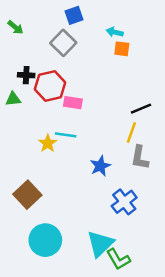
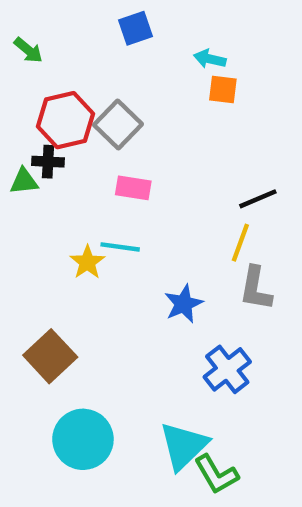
gray square: (63, 43) -> (118, 124), moved
black cross: (26, 75) -> (48, 162), moved
red hexagon: (50, 86) -> (65, 120), moved

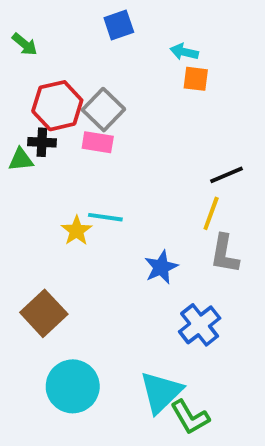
pink rectangle: (133, 188) -> (98, 142), moved

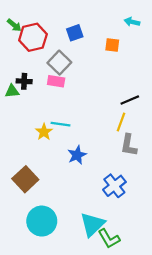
blue square: (119, 25) -> (75, 33), moved
cyan arrow: (184, 52) -> (132, 22), moved
red hexagon: (57, 106) -> (33, 37), moved
blue star: (161, 267) -> (77, 155), moved

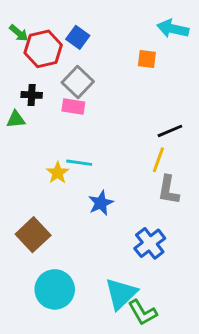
cyan arrow: (132, 22) -> (173, 29), size x1.5
blue square: (75, 33) -> (78, 37), moved, turned -35
black cross: (24, 81) -> (32, 95), moved

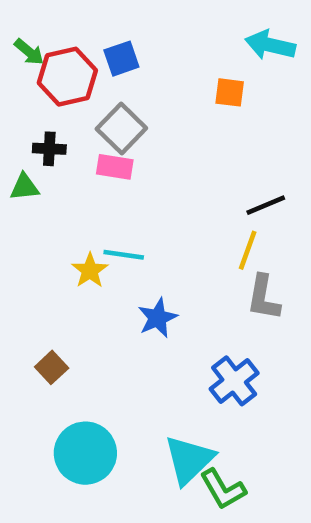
blue square: (78, 37) -> (121, 59), turned 35
brown square: (33, 235) -> (52, 367), size x0.6

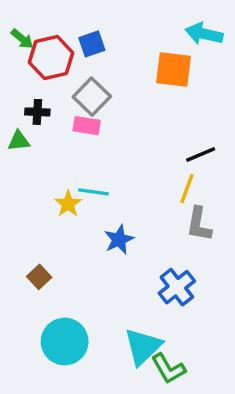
orange square: (230, 92) -> (173, 69), size x1.6

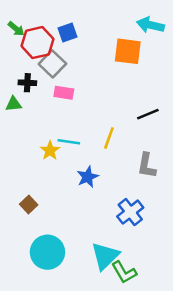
gray square: (92, 97) -> (52, 64), moved
yellow line: (187, 188) -> (109, 138), moved

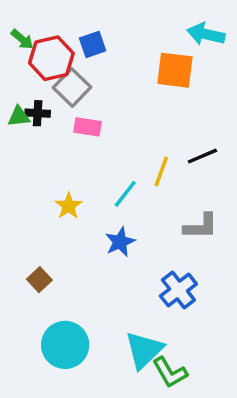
green triangle: (14, 104) -> (19, 117), moved
yellow line: (109, 138) -> (161, 172), moved
cyan line: (69, 142) -> (125, 194), moved, turned -60
gray L-shape: (147, 166) -> (201, 226), turned -100

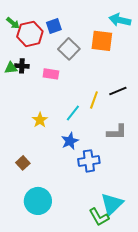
gray square: (72, 87) -> (69, 49), moved
blue cross: (178, 290) -> (89, 161), moved, turned 30
cyan triangle: (144, 350) -> (112, 204), moved

